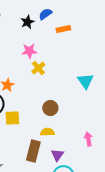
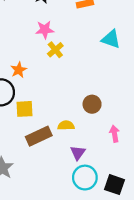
cyan triangle: (85, 81) -> (111, 39), moved, turned -36
brown circle: (50, 108) -> (92, 104), moved
brown rectangle: (33, 151) -> (39, 136), moved, turned 50

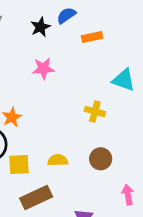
yellow cross: (55, 50) -> (95, 111), moved, turned -35
yellow semicircle: (66, 125) -> (58, 160), moved

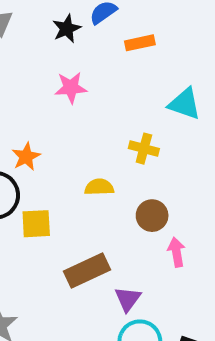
yellow semicircle: (58, 160) -> (99, 187), moved
pink arrow: (128, 195) -> (176, 252), moved
brown rectangle: (36, 197) -> (87, 270), moved

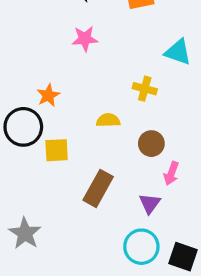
pink arrow: (176, 252) -> (171, 173), turned -150
brown rectangle: (87, 270) -> (98, 188), turned -36
purple triangle: (128, 299) -> (150, 203), moved

